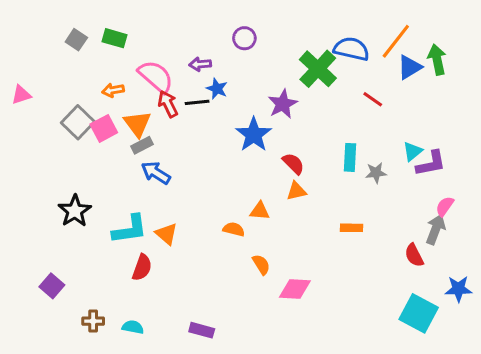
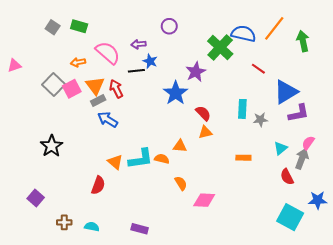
blue triangle: (410, 67) -> (286, 92), moved, size x1.4
red arrow: (168, 104) -> (116, 89), moved
cyan triangle: (413, 151) -> (281, 148), moved
cyan L-shape: (130, 229) -> (141, 159), moved

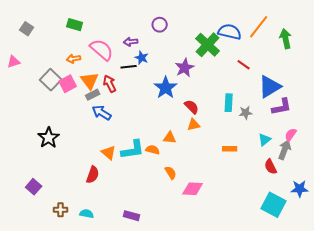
gray square: (53, 27) -> (27, 29), moved

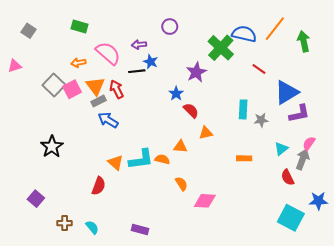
blue star: (166, 88) -> (176, 93), size x0.6
red semicircle: (192, 107) -> (191, 110), moved
cyan semicircle: (87, 214) -> (92, 227), turned 40

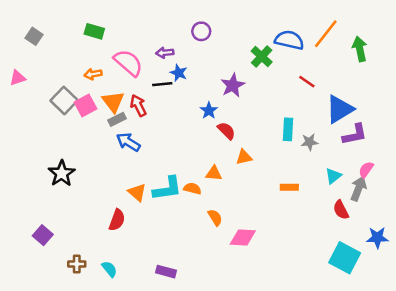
green cross: (221, 48) -> (262, 56), size x0.7

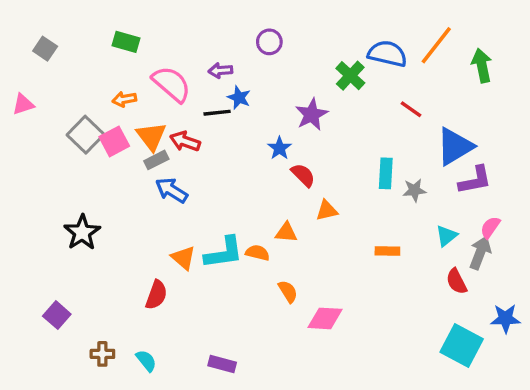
red arrow: (138, 106) -> (185, 141), turned -45

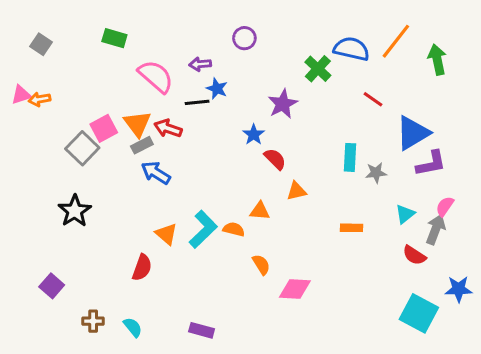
orange arrow: (124, 99) -> (39, 99), moved
gray square: (86, 135) -> (82, 148), moved
cyan L-shape: (224, 253) -> (203, 229), turned -36
red semicircle: (457, 281) -> (414, 255), turned -30

